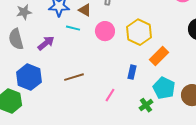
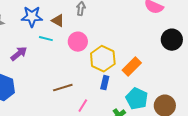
yellow hexagon: (139, 32) -> (103, 59), moved
brown line: (74, 77) -> (63, 88), moved

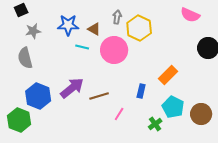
pink circle: (78, 42) -> (114, 50), size x1.4
purple arrow: (19, 54) -> (72, 88), moved, size x1.4
yellow hexagon: (103, 59) -> (139, 28), moved

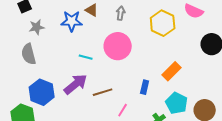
yellow hexagon: (139, 28) -> (163, 23), moved
brown triangle: (94, 29) -> (92, 10), moved
cyan line: (82, 47) -> (86, 57), moved

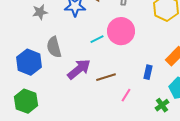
gray semicircle: (29, 54) -> (54, 47), moved
cyan line: (86, 57) -> (97, 39), moved, turned -40
blue hexagon: (42, 92) -> (29, 62), moved

